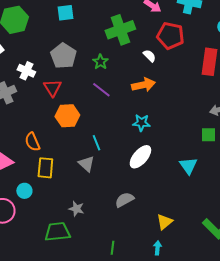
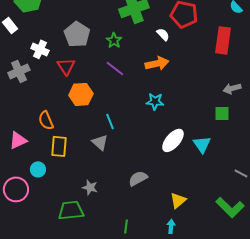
white ellipse: (140, 157) -> (173, 140), moved

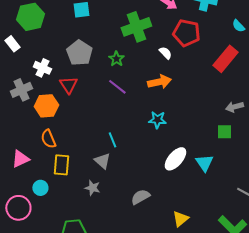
red rectangle: (223, 40) -> (225, 59), turned 32
orange hexagon: (81, 94) -> (46, 106), moved
gray star: (90, 187) -> (92, 188), moved

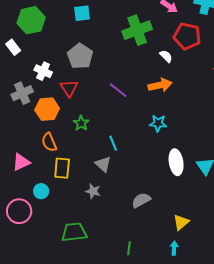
green star: (116, 59) -> (81, 123), moved
white ellipse: (175, 159) -> (176, 162), turned -50

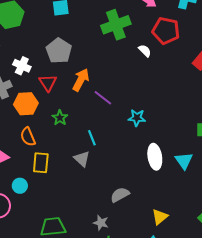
orange arrow: (160, 85) -> (81, 80), moved, turned -50
purple line: (118, 90) -> (103, 98), moved
gray star: (93, 191) -> (101, 223), moved

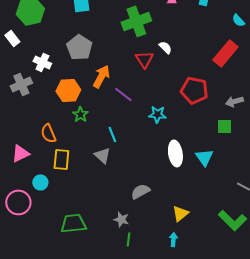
red pentagon: (166, 31) -> (194, 90), moved
red triangle: (48, 83) -> (144, 59), moved
orange hexagon: (26, 104) -> (68, 90), moved

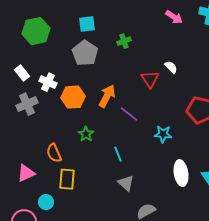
green cross: (136, 21) -> (124, 41), moved, size x0.5
white rectangle: (12, 38) -> (22, 73), moved
gray pentagon: (79, 47) -> (85, 53), moved
orange hexagon: (68, 90) -> (73, 97), moved
gray triangle: (102, 155) -> (126, 183), moved

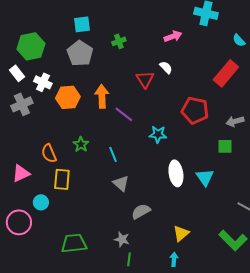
pink arrow: (174, 17) -> (173, 36), moved, turned -54
green hexagon: (36, 31) -> (31, 46), moved
orange arrow: (107, 96) -> (102, 96), turned -30
green star: (86, 134) -> (81, 144), moved

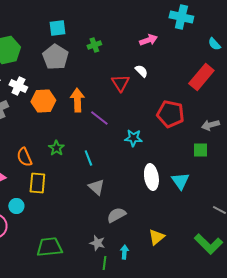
cyan arrow: (174, 259) -> (124, 252), moved

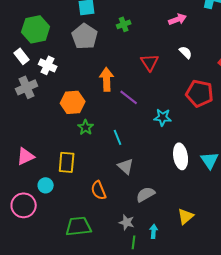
white semicircle: (141, 71) -> (186, 52), moved
orange hexagon: (43, 101) -> (73, 102), moved
orange semicircle: (24, 157) -> (99, 190), moved

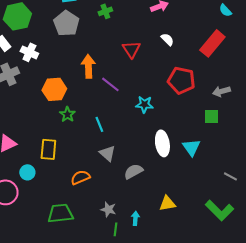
orange semicircle: (99, 190) -> (80, 177), turned 90
gray semicircle: (146, 194) -> (133, 171), moved
yellow triangle: (186, 216) -> (167, 203), turned 30

